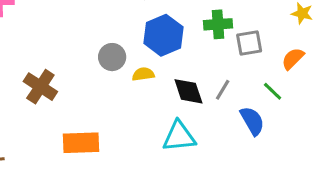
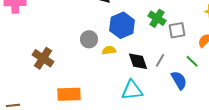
green cross: (218, 24) -> (157, 18), turned 36

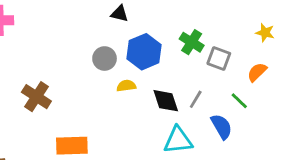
gray square: (177, 30) -> (219, 59), turned 30
gray circle: (89, 39) -> (105, 59), moved
cyan triangle: (132, 90) -> (178, 140), moved

